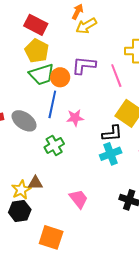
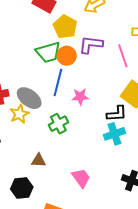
yellow pentagon: (37, 51) -> (65, 27), moved
yellow star: (21, 190) -> (19, 114), moved

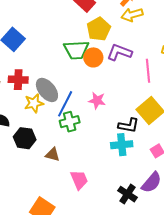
blue line: (58, 83) -> (65, 104), moved
brown triangle: (38, 160) -> (53, 155), moved
black hexagon: (22, 188) -> (25, 138), moved

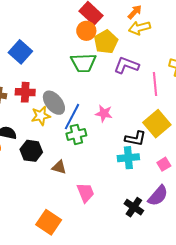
orange circle: (93, 57) -> (86, 31), moved

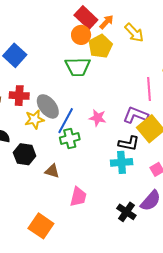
orange arrow: (135, 12) -> (107, 22), moved
yellow arrow: (139, 28) -> (134, 33), turned -120
purple L-shape: (126, 65) -> (136, 115), moved
pink trapezoid: (86, 193) -> (78, 197), turned 35

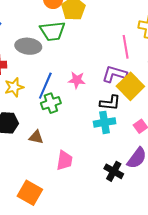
gray ellipse: (48, 106) -> (28, 46), moved, turned -40

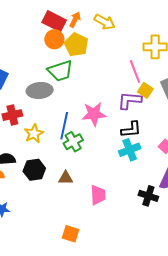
pink star: (77, 80) -> (94, 114), size x1.4
yellow square: (130, 86) -> (145, 90), moved, size x0.6
orange square: (30, 193) -> (71, 234), size x0.7

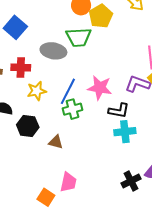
black L-shape: (131, 129) -> (119, 111), moved
pink trapezoid: (98, 195) -> (68, 182), moved
black cross: (148, 196) -> (131, 181), turned 30

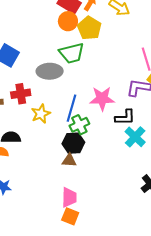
black hexagon: (28, 126) -> (73, 143), moved
cyan cross: (125, 132) -> (135, 137), turned -30
pink trapezoid: (68, 182) -> (69, 197), moved

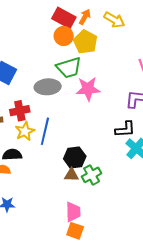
pink star: (102, 99) -> (88, 89), moved
blue line: (72, 108) -> (45, 131), moved
yellow star: (41, 114) -> (25, 131), moved
green cross: (79, 125) -> (92, 175), moved

